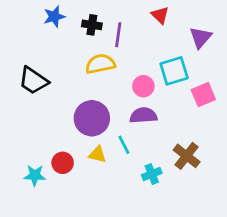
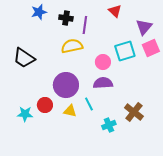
pink square: (203, 95) -> (151, 48), moved
red circle: (63, 163) -> (45, 105), moved
cyan star: (35, 175) -> (25, 114), moved

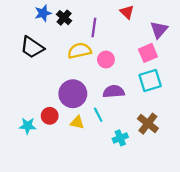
black cross: (66, 18) -> (64, 18), moved, turned 32
pink square: (151, 48) -> (148, 53), moved
cyan square: (125, 51) -> (150, 80), moved
black trapezoid: (24, 58) -> (32, 47), moved
pink circle: (103, 62) -> (106, 60), moved

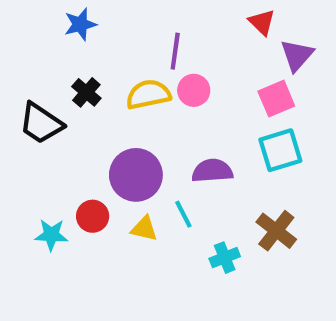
red triangle: (127, 12) -> (262, 22), moved
black cross: (64, 18) -> (86, 92), moved
black trapezoid: (32, 47) -> (41, 123), moved
pink circle: (106, 60) -> (194, 90), moved

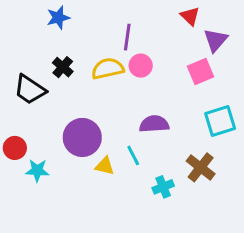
cyan square: (280, 150) -> (220, 121), moved
purple circle: (136, 175) -> (82, 137), moved
red circle: (93, 216) -> (15, 148), moved

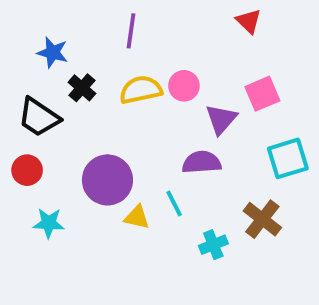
blue star: (58, 18) -> (53, 52), moved, turned 30
purple line: (127, 37) -> (131, 31), moved
purple triangle: (216, 40) -> (221, 119), moved
red circle: (15, 148) -> (27, 170), moved

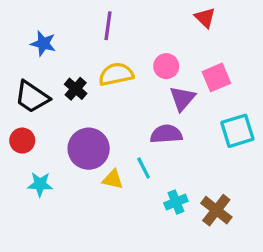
pink circle: (184, 86) -> (166, 66), moved
black cross: (82, 88) -> (76, 89), moved
brown cross: (262, 219) -> (216, 210), moved

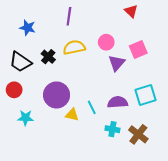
cyan square: (237, 131) -> (146, 95), moved
purple semicircle: (166, 134) -> (118, 102), moved
cyan cross: (176, 202) -> (112, 129), turned 32

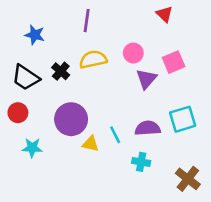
brown cross: (138, 134) -> (188, 179), moved

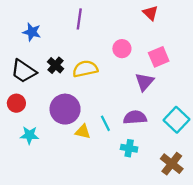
yellow semicircle: (93, 59) -> (85, 69), moved
purple triangle: (146, 79) -> (144, 82), moved
cyan square: (183, 119) -> (177, 120), moved, turned -30

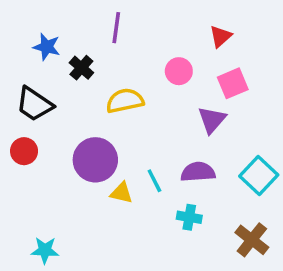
red triangle: (150, 13) -> (221, 36), moved, turned 35
black cross: (56, 65) -> (81, 68), moved
cyan star: (29, 135) -> (45, 250), moved

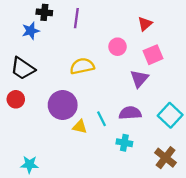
blue star: (47, 47) -> (31, 31), turned -30
black cross: (81, 68) -> (44, 12), moved, turned -35

